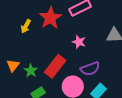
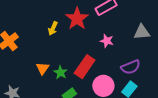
purple semicircle: (90, 69) -> (131, 67), moved

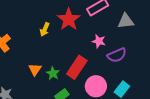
gray triangle: (142, 32) -> (126, 21), moved
purple semicircle: (131, 67) -> (117, 55), moved

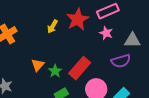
gray triangle: (126, 21) -> (132, 40), moved
pink star: (99, 41) -> (106, 33), moved

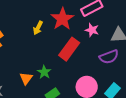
orange triangle: (38, 65) -> (26, 78), moved
red rectangle: (80, 68) -> (69, 49), moved

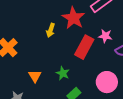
pink star: (92, 30) -> (105, 36), moved
orange triangle: (26, 78) -> (35, 76), moved

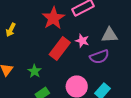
yellow arrow: (51, 30) -> (11, 30), moved

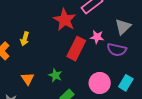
gray triangle: (110, 35) -> (123, 27), turned -30
purple semicircle: (99, 57) -> (117, 50), turned 42

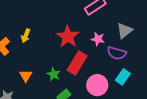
red star: (65, 20) -> (68, 37), moved
red rectangle: (76, 49) -> (77, 63), moved
cyan rectangle: (126, 83) -> (123, 77), moved

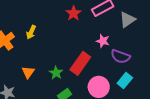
gray triangle: (125, 31) -> (127, 20), moved
red star: (68, 37) -> (73, 13), moved, size x0.7

